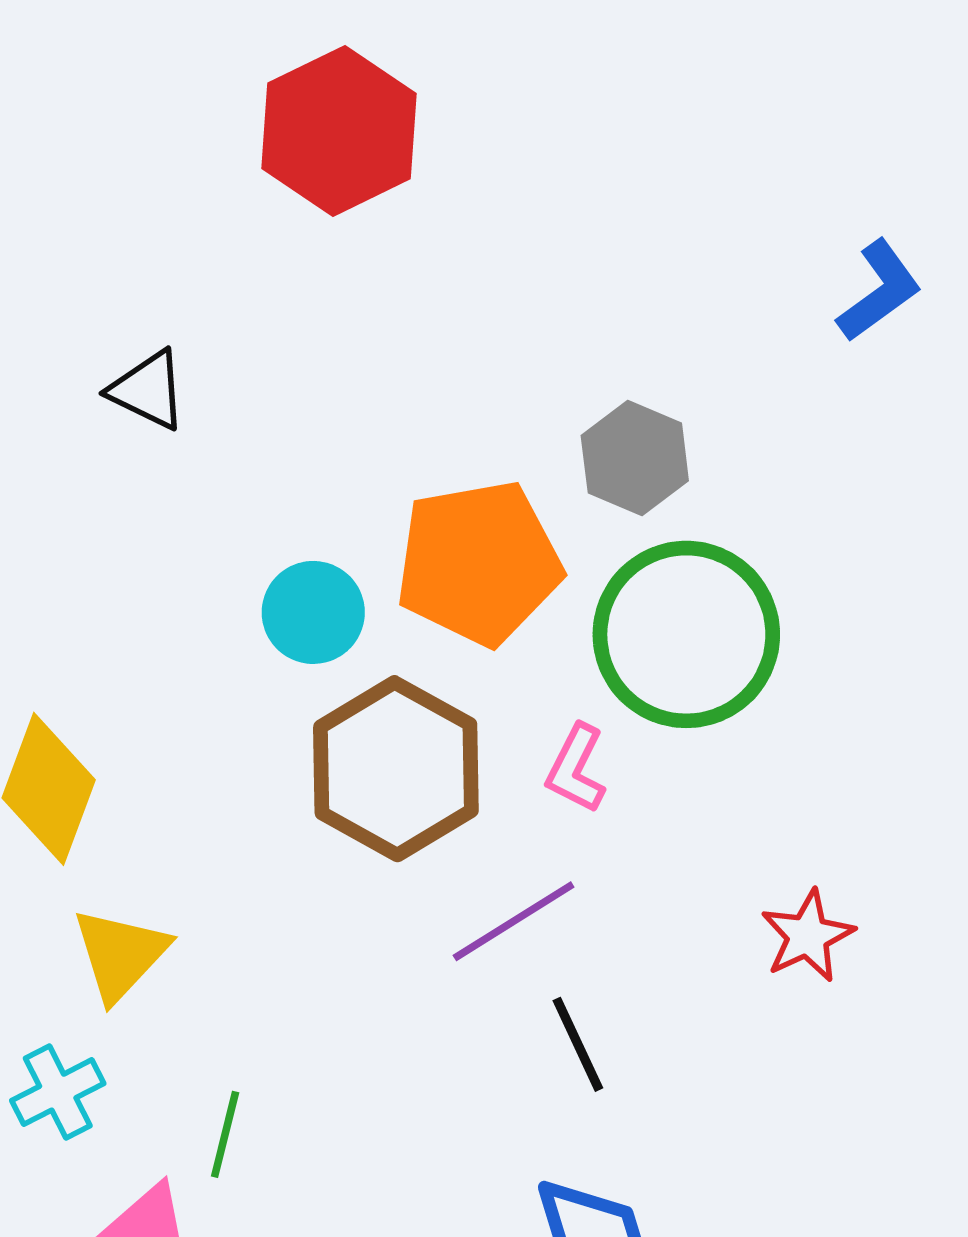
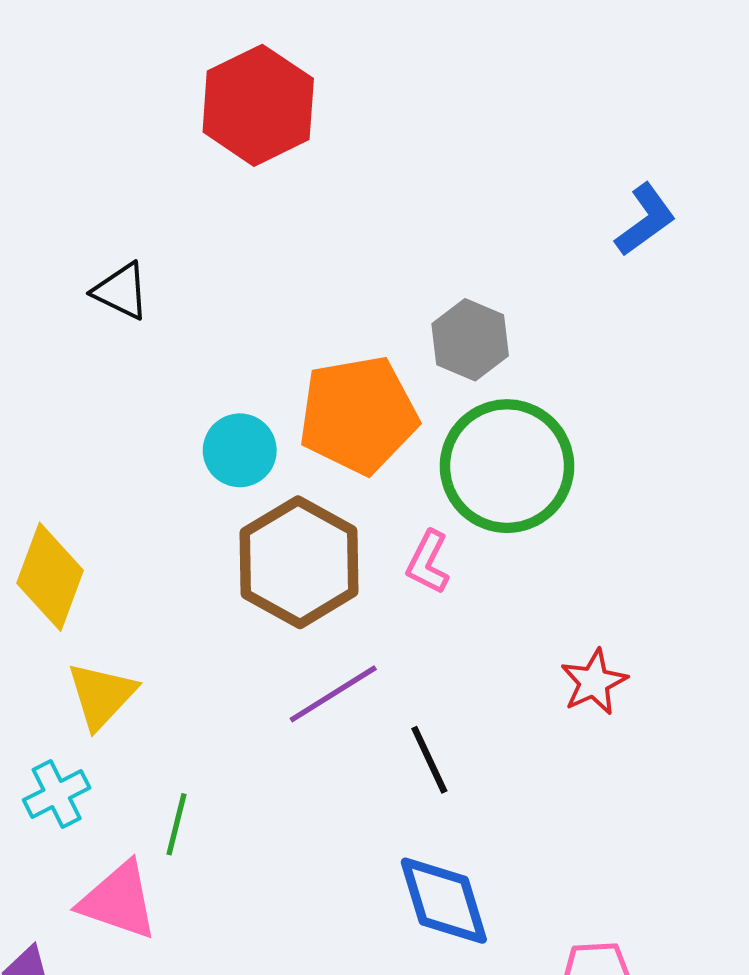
purple line: (514, 921) -> (333, 694), moved

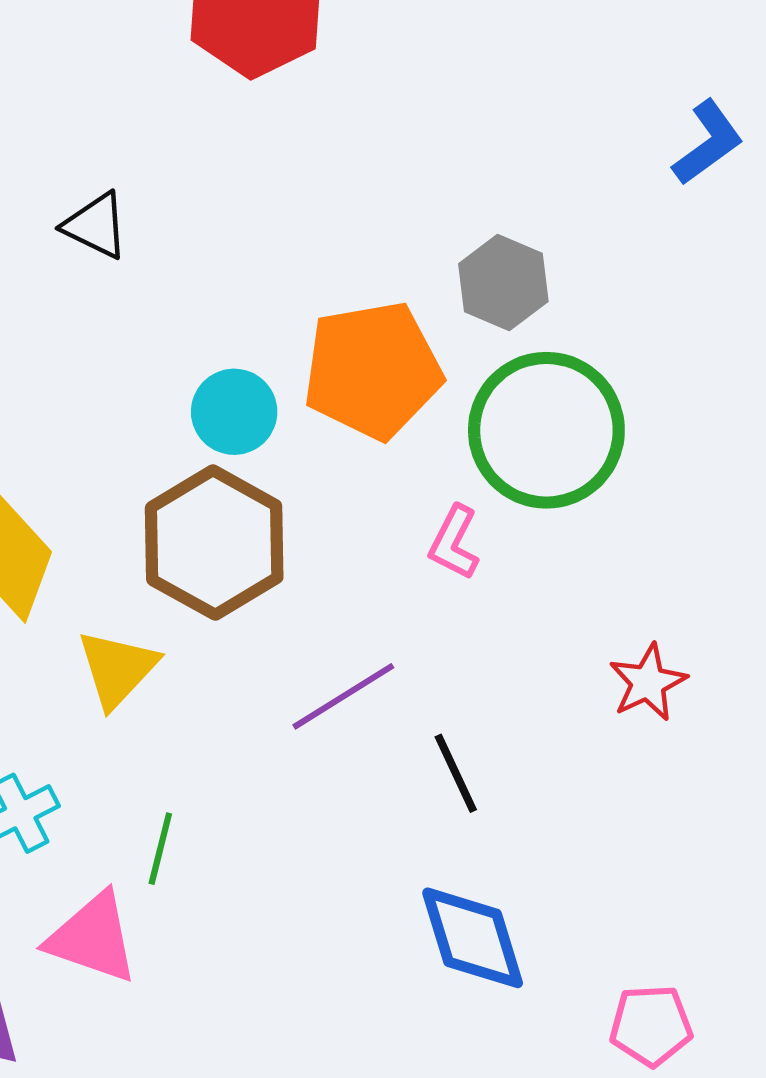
brown hexagon: (299, 562) -> (214, 543), moved
yellow triangle: (101, 695) -> (117, 669), moved

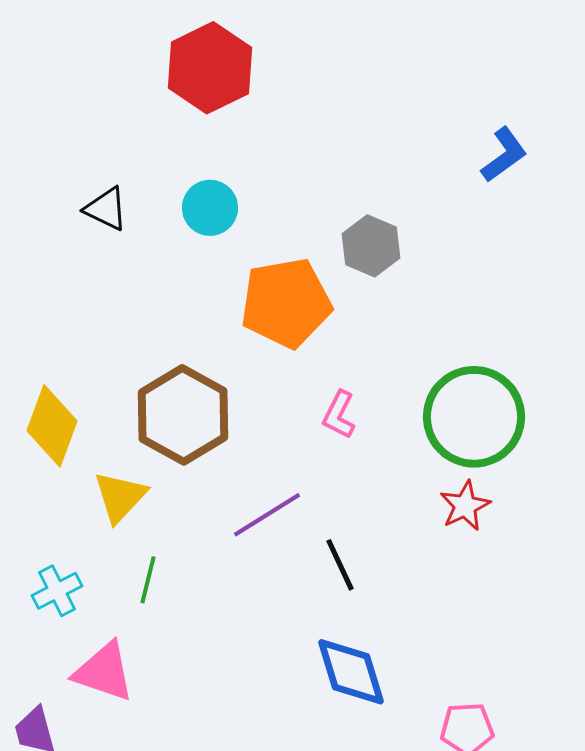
cyan circle: (234, 412) -> (210, 208), moved
green circle: (546, 430) -> (474, 417), moved
green line: (160, 849) -> (148, 580), moved

